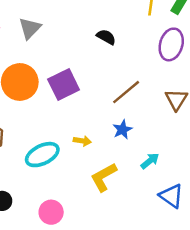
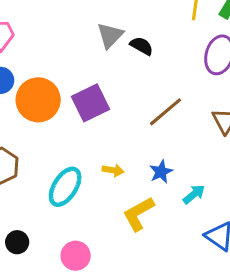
gray triangle: (30, 28) -> (110, 35), moved
blue star: (122, 130) -> (161, 172), moved
cyan ellipse: (42, 155) -> (65, 187), turned -32

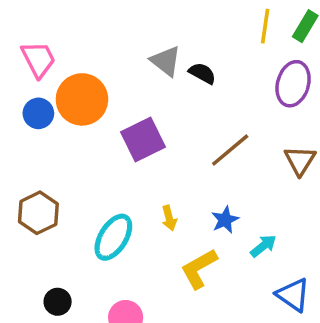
gray triangle: (110, 35) -> (166, 61), turned -36
orange circle: (38, 100) -> (82, 99), moved
yellow arrow: (113, 170) -> (169, 218), turned 66

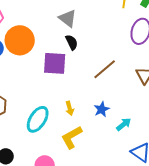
black semicircle: (202, 73) -> (72, 42), moved, turned 35
purple square: (143, 140) -> (55, 63), turned 30
yellow L-shape: (199, 269) -> (72, 137), moved

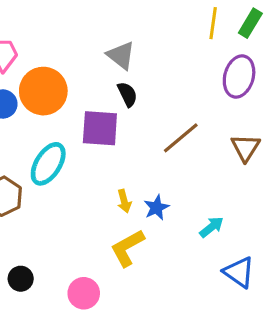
blue star: (102, 109) -> (157, 208), moved
cyan ellipse: (38, 119) -> (48, 164), moved

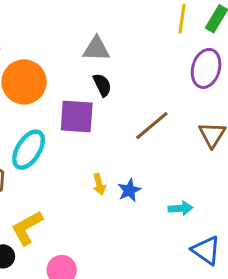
gray triangle: (121, 55) -> (96, 49), turned -36
cyan arrow: (212, 227) -> (180, 208), turned 35
yellow L-shape: (127, 248) -> (27, 228), moved

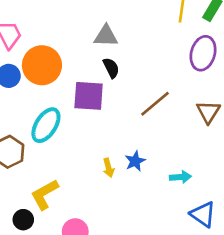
yellow arrow: (99, 184) -> (108, 168), moved

